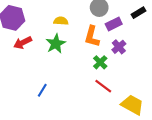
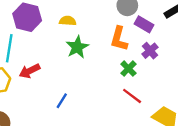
yellow semicircle: (61, 21) -> (68, 21), moved
purple rectangle: (114, 24) -> (144, 24), turned 56
red arrow: (23, 43) -> (29, 71), moved

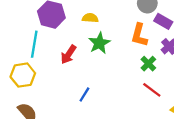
red arrow: (29, 71) -> (68, 54), moved, turned -30

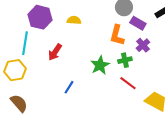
green star: (99, 43) -> (100, 65), moved
green cross: (148, 64) -> (125, 60), turned 32

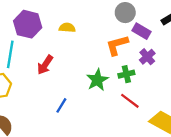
orange L-shape: (117, 35) -> (117, 45), turned 60

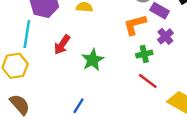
green star: (97, 80) -> (93, 60), moved
blue line: (61, 105) -> (78, 106), moved

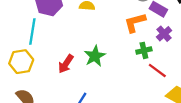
red arrow: (62, 45) -> (66, 64), moved
red line: (148, 81) -> (157, 71), moved

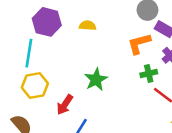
yellow hexagon: (21, 62) -> (35, 85), moved
red arrow: (66, 64) -> (65, 105), moved

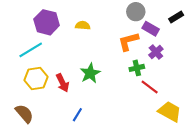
cyan line: (29, 53) -> (31, 50), turned 50
red arrow: (65, 105) -> (63, 83), moved, turned -60

